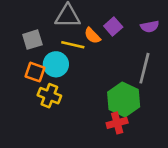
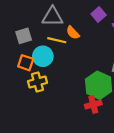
purple square: (113, 27) -> (99, 14), moved
yellow cross: (49, 96) -> (37, 82), turned -36

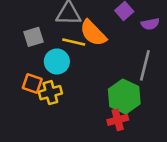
orange semicircle: (73, 33) -> (93, 33), size x1.6
orange square: (26, 63) -> (32, 84), moved

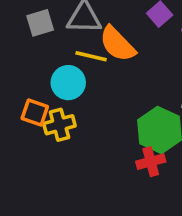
gray square: (34, 37) -> (40, 23), moved

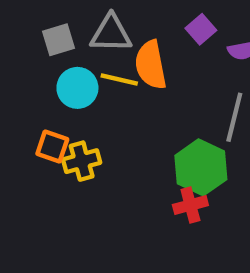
orange semicircle: (117, 44) -> (151, 65), turned 33
cyan circle: (68, 83) -> (77, 88), moved

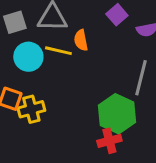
orange semicircle: (151, 65) -> (81, 40), size x0.6

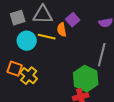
purple square: (117, 15) -> (73, 20), moved
yellow cross: (31, 109) -> (29, 76), turned -36

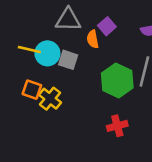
gray square: (18, 18) -> (68, 60), moved, turned 35
yellow line: (47, 37) -> (29, 49), moved
green hexagon: (86, 79) -> (117, 81), moved

